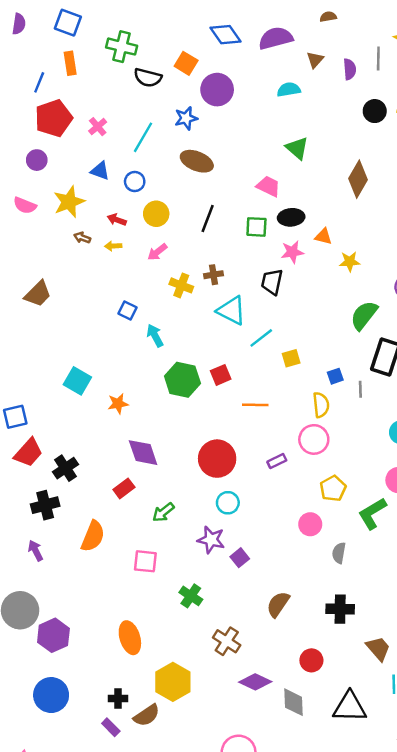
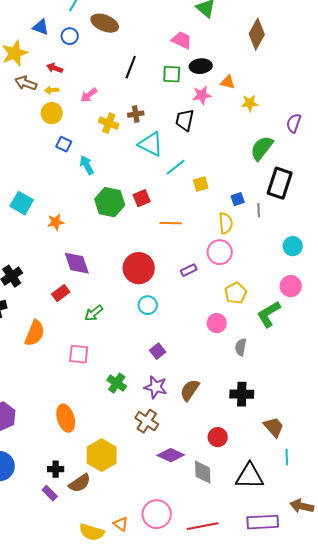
brown ellipse: (197, 161) -> (105, 23), moved
yellow circle: (156, 214) -> (52, 113), moved
brown arrow: (82, 238) -> (26, 83), size x1.5
purple star: (211, 540) -> (156, 387), moved

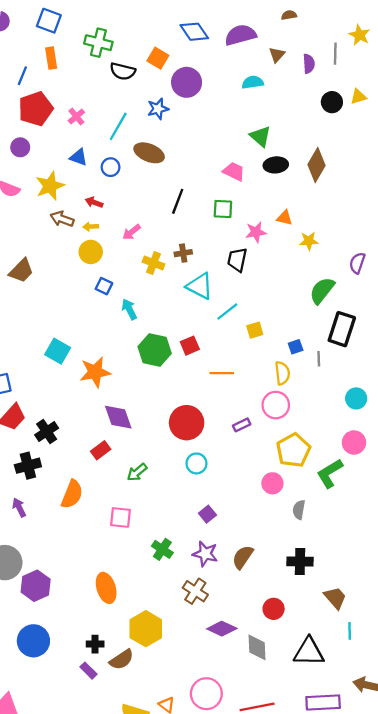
black ellipse: (201, 66) -> (276, 165), moved
orange star: (56, 222) -> (95, 372), size x1.6
yellow pentagon: (236, 293) -> (293, 450), size x1.4

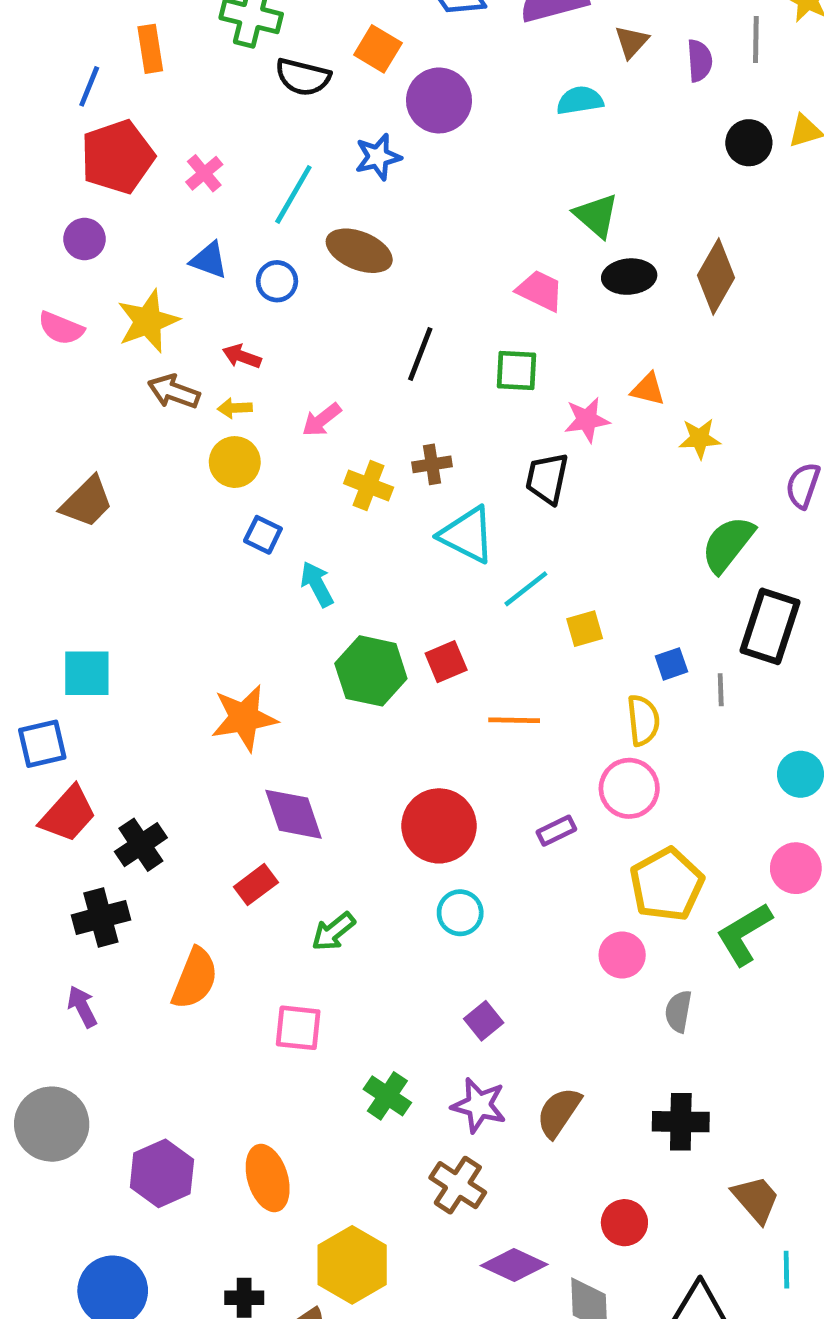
cyan square: (58, 351) -> (87, 673), moved, turned -30
purple hexagon: (36, 586) -> (162, 1173), moved

